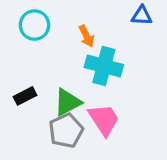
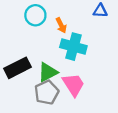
cyan circle: (34, 25) -> (35, 15), moved
black rectangle: (25, 96) -> (18, 68), size x1.6

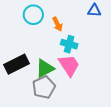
cyan cross: (73, 47) -> (69, 44), size x0.7
pink trapezoid: (73, 85) -> (69, 65), moved

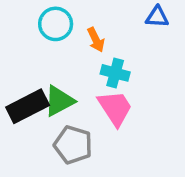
green triangle: (45, 68) -> (59, 101), moved
gray pentagon: (44, 87) -> (73, 145), turned -30

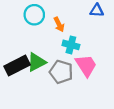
pink trapezoid: (115, 108) -> (86, 65), moved
gray pentagon: (73, 145) -> (61, 72), moved

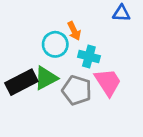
cyan circle: (34, 15) -> (55, 44), moved

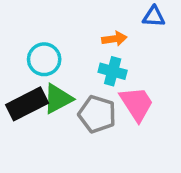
orange arrow: (74, 31) -> (114, 39), moved, turned -72
cyan circle: (55, 44) -> (44, 59), moved

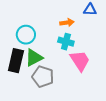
black rectangle: (27, 104) -> (16, 61), turned -50
gray pentagon: (97, 114) -> (43, 77), moved

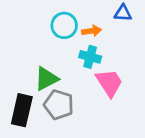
cyan circle: (26, 35) -> (64, 25), moved
black rectangle: (16, 61) -> (22, 110), moved

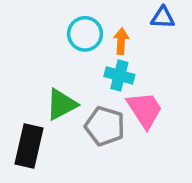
orange arrow: (92, 31) -> (121, 41), turned -78
gray pentagon: (59, 105) -> (105, 126), moved

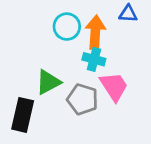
orange arrow: (121, 41) -> (95, 32), size x1.6

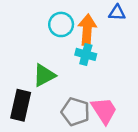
pink trapezoid: (114, 86) -> (104, 110), moved
gray pentagon: (83, 99) -> (75, 112), moved

